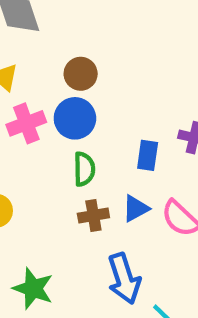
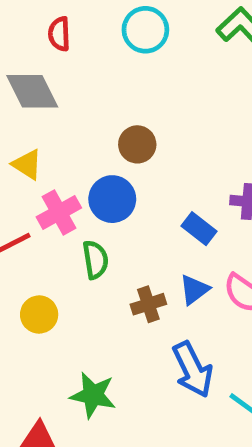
brown circle: (81, 74) -> (137, 144), moved
blue rectangle: (148, 155) -> (199, 229), turned -52
green semicircle: (84, 169) -> (95, 260), moved

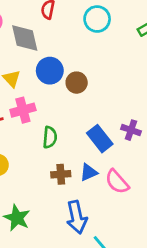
blue circle: (112, 199) -> (50, 71), moved
blue rectangle: (199, 229) -> (100, 139), size x1.4
green semicircle: (95, 260) -> (50, 137), moved

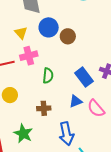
brown cross: (61, 174) -> (44, 108), moved

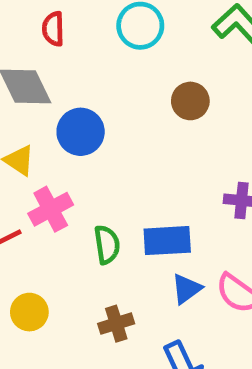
brown circle: (68, 36) -> (190, 101), moved
blue rectangle: (84, 77) -> (167, 241), moved, turned -42

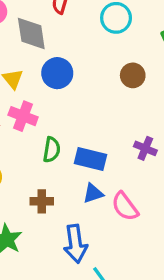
pink cross: (51, 209) -> (23, 116), turned 32

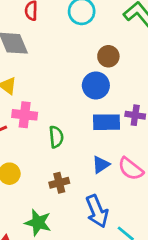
blue circle: (57, 73) -> (96, 85), moved
blue rectangle: (90, 159) -> (106, 122), moved

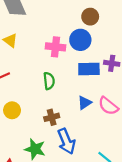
pink cross: (25, 115) -> (56, 47), moved
blue arrow: (97, 211) -> (66, 141), moved

